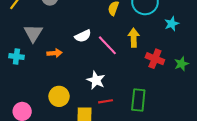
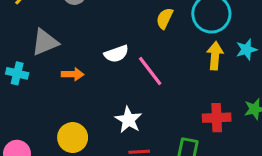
gray triangle: (33, 33) -> (45, 42), turned 30
yellow arrow: (134, 38) -> (215, 56), moved
red cross: (155, 59) -> (217, 118), moved, turned -30

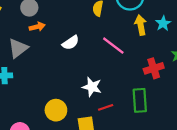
cyan star: (246, 50) -> (163, 23), moved
pink line: (150, 71) -> (113, 46), moved
orange arrow: (73, 74) -> (37, 27), moved

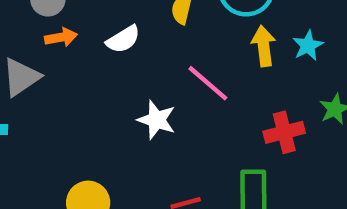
white semicircle: (71, 43) -> (123, 39), moved
white star: (92, 87) -> (157, 120), moved

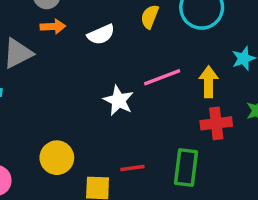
yellow arrow: (264, 46) -> (209, 82), moved
pink line: (208, 83) -> (162, 77), turned -69

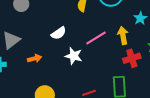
orange arrow: (53, 27) -> (34, 58), moved
white semicircle: (101, 35) -> (59, 33), moved

